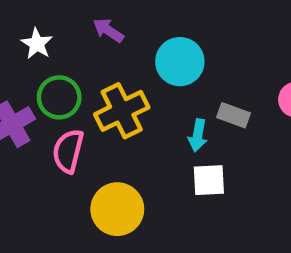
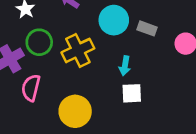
gray rectangle: (234, 115) -> (147, 28), moved
pink semicircle: (68, 151) -> (31, 88), moved

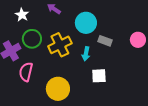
gray rectangle: (147, 28) -> (105, 41), moved
cyan arrow: (125, 66) -> (86, 54), moved

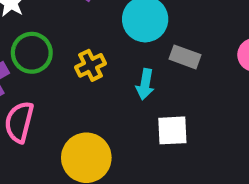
yellow cross: (60, 45) -> (91, 65), size x0.6

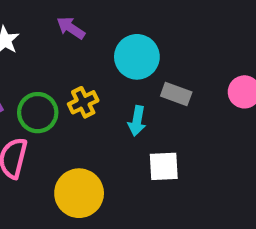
green circle: (32, 53) -> (38, 113), moved

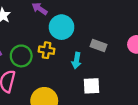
cyan circle: (137, 57) -> (62, 27), moved
yellow cross: (83, 102) -> (47, 50), turned 35

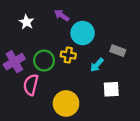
cyan arrow: (77, 61) -> (97, 65), turned 32

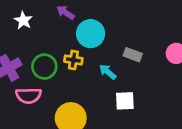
cyan arrow: (97, 65) -> (108, 72), turned 88
pink semicircle: (31, 85) -> (29, 96), turned -105

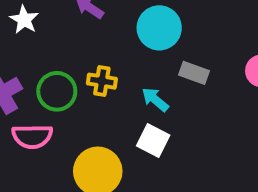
cyan circle: (91, 34) -> (159, 28), moved
white square: (125, 101) -> (153, 140), moved, turned 30

